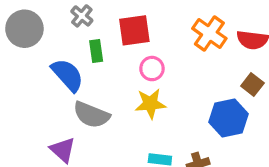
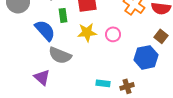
pink circle: (152, 69) -> (113, 34), moved
yellow star: (150, 104) -> (87, 32), moved

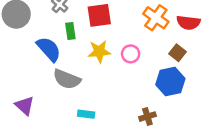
brown square: (161, 36) -> (178, 53), moved
purple triangle: (42, 77) -> (25, 106), moved
cyan rectangle: (103, 83) -> (86, 114), moved

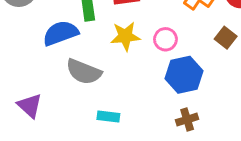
blue semicircle: (49, 49) -> (61, 33), turned -68
blue hexagon: (170, 82) -> (184, 75), moved

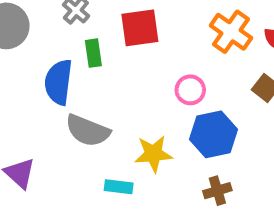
blue semicircle: (61, 33) -> (58, 82), turned -63
yellow star: (125, 36) -> (153, 154), moved

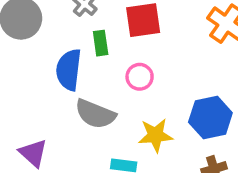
pink circle: (190, 90) -> (140, 77), moved

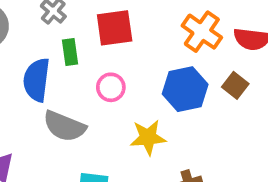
blue hexagon: (210, 118) -> (185, 89), moved
yellow star: (156, 135) -> (148, 137), moved

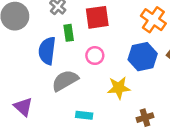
gray semicircle: (64, 126) -> (65, 81), turned 128

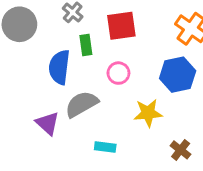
purple triangle: (23, 107) -> (48, 123), moved
brown cross: (145, 118) -> (181, 150), turned -35

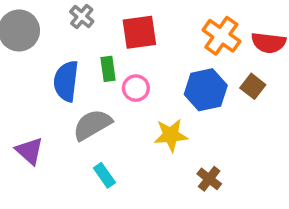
green rectangle: (86, 45) -> (108, 69), moved
purple triangle: (48, 123) -> (29, 151), moved
cyan rectangle: (105, 147) -> (104, 175), moved, turned 48

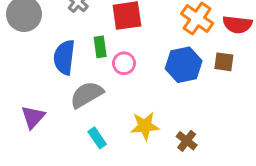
brown square: (253, 86) -> (224, 62), turned -30
yellow star: (171, 135) -> (145, 126), moved
purple triangle: (29, 151) -> (33, 117), turned 30

